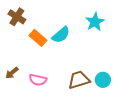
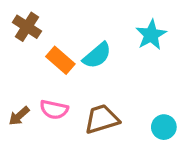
pink semicircle: (38, 80) -> (54, 110), moved
brown trapezoid: (79, 80) -> (102, 119), moved

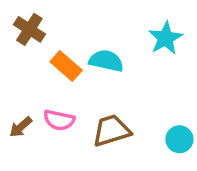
cyan semicircle: (97, 55) -> (106, 61), turned -128

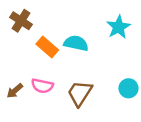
brown trapezoid: (111, 131) -> (80, 93), turned -40
cyan circle: (179, 139) -> (128, 88), moved

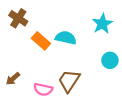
pink semicircle: (42, 86) -> (43, 89), moved
cyan circle: (128, 88) -> (110, 60), moved

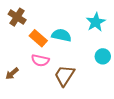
pink semicircle: (43, 89) -> (40, 60), moved

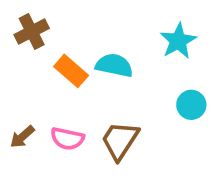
brown cross: (17, 17) -> (32, 32), turned 30
pink semicircle: (40, 60) -> (67, 139), moved

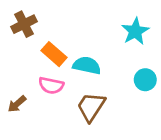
cyan semicircle: (114, 65) -> (87, 65), moved
pink semicircle: (67, 139) -> (51, 85), moved

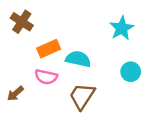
brown cross: (24, 24) -> (22, 22), turned -30
orange rectangle: (54, 54) -> (49, 49), turned -65

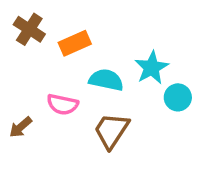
cyan star: (122, 28) -> (152, 68), moved
orange rectangle: (49, 49) -> (75, 43), moved

